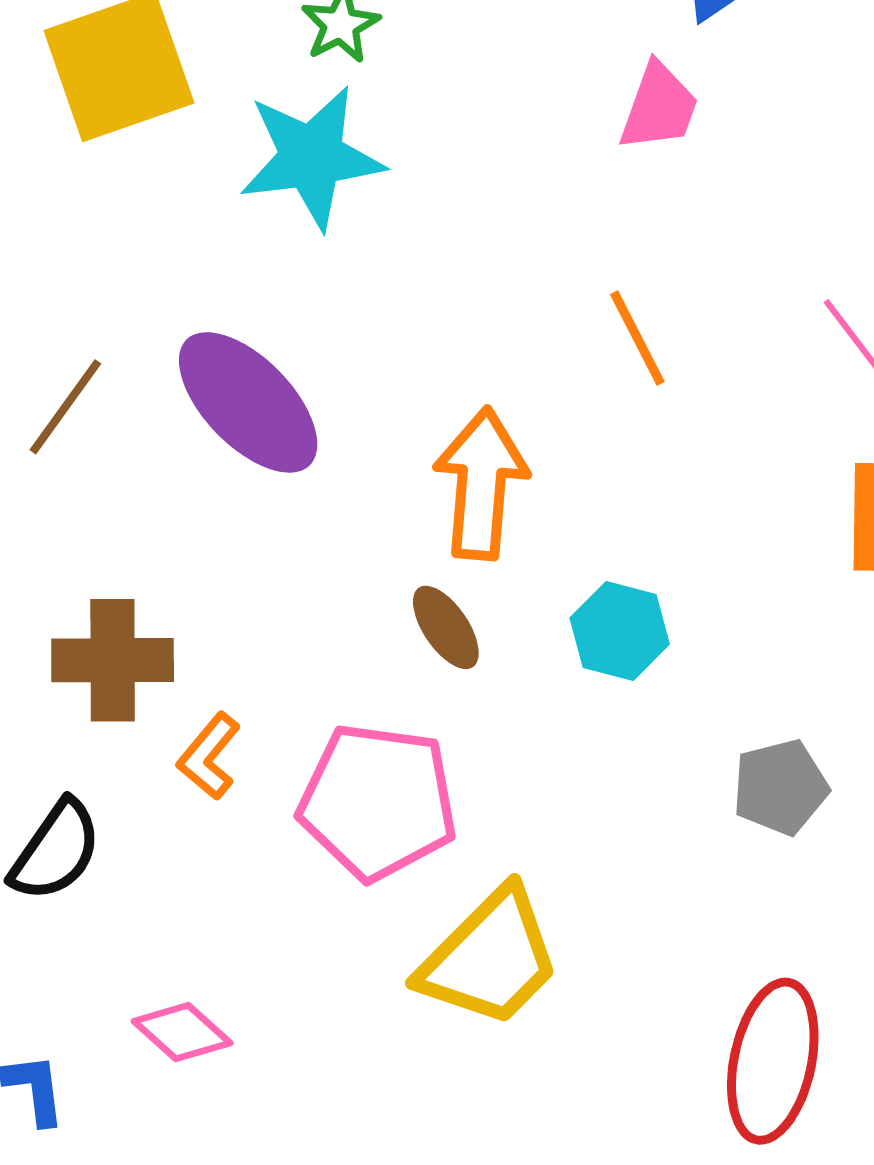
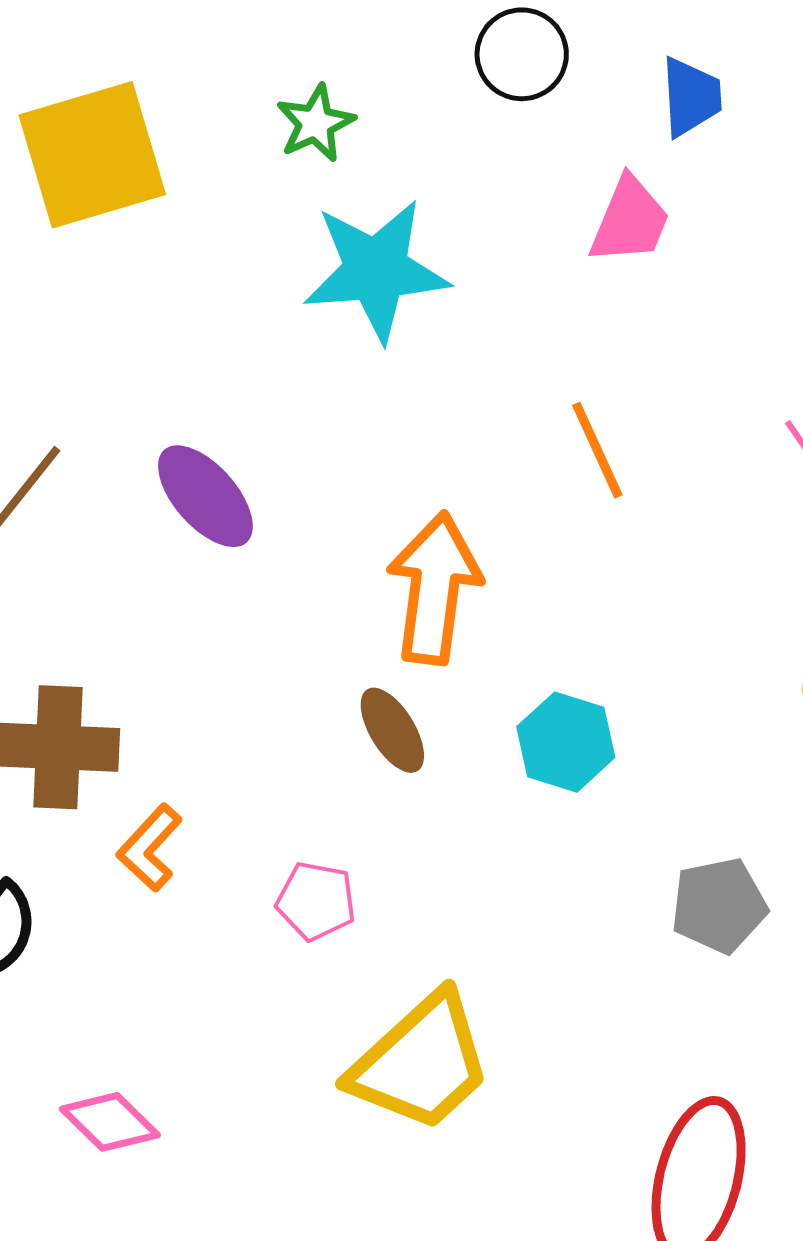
cyan star: (312, 157) -> (376, 270), moved
purple ellipse: (248, 402) -> (205, 496), size x0.7
pink pentagon: (378, 802) -> (316, 901), size x0.5

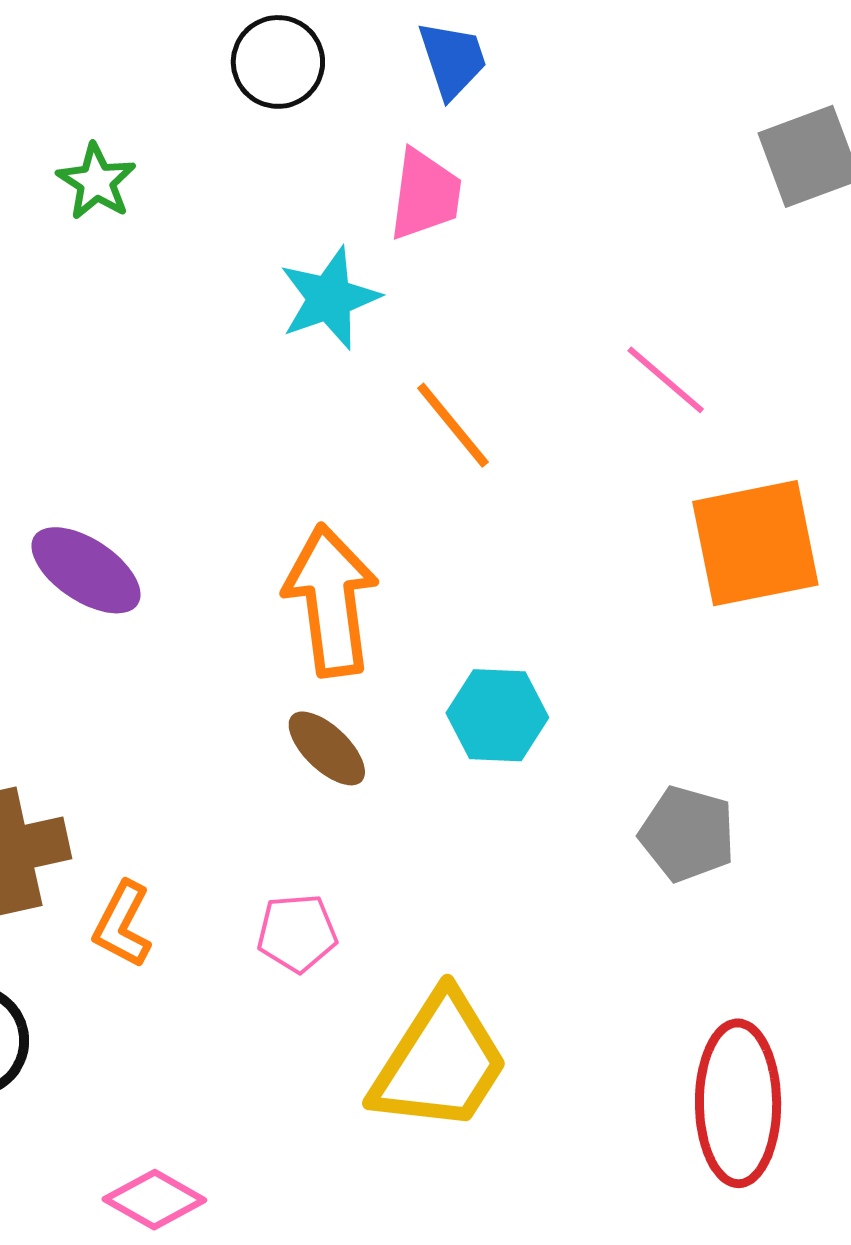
cyan star: (376, 270) -> (329, 298), moved, size x0.7
gray pentagon: (719, 906) -> (687, 834), turned -30

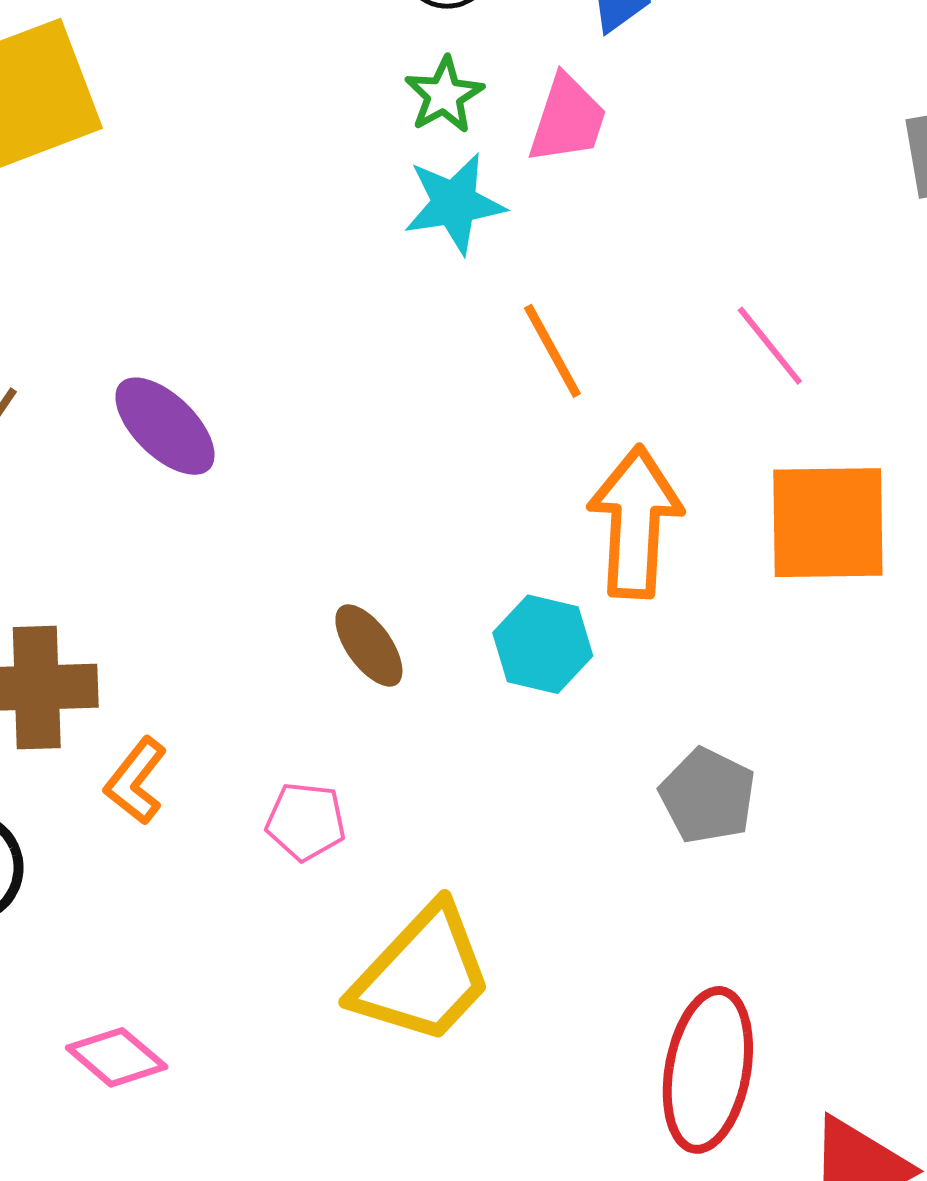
green star: (96, 182) -> (444, 95), moved
orange arrow: (331, 600) -> (635, 522), moved

